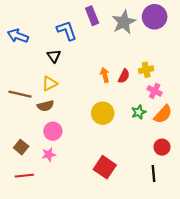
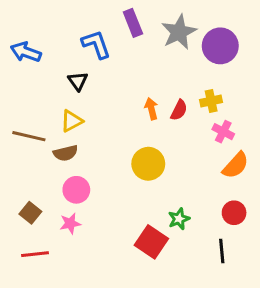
purple circle: (155, 17) -> (220, 46), moved
green star: (139, 112) -> (179, 219), moved

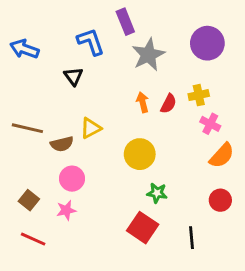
gray star: (179, 32) -> (148, 55), moved
yellow triangle: (72, 121) -> (91, 128), moved
green star: (179, 219) -> (157, 193), moved, turned 30
black line: (222, 251) -> (192, 238), moved
red line: (35, 254) -> (33, 239), turned 30

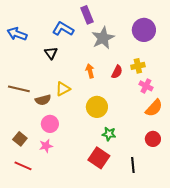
blue L-shape: (91, 42) -> (63, 29), turned -40
orange arrow: (143, 102) -> (90, 71), moved

